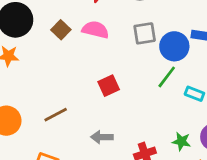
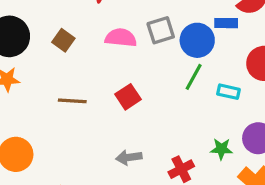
pink semicircle: (95, 30) -> (121, 38), moved
brown line: (56, 115) -> (72, 101), moved, turned 40

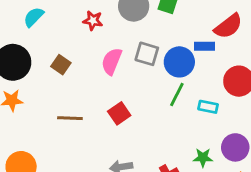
gray square: (161, 30) -> (147, 54), turned 35
pink semicircle: (121, 38) -> (112, 61), turned -72

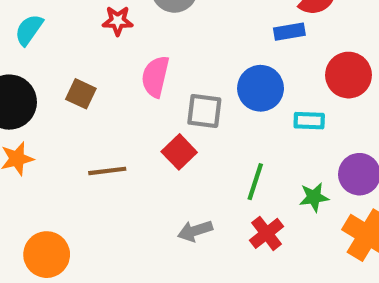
gray square: (147, 54) -> (204, 111), moved
blue circle: (179, 62) -> (261, 88), moved
green line: (177, 94) -> (255, 182), moved

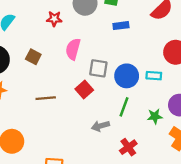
blue rectangle: (289, 32) -> (121, 26), moved
blue circle: (261, 88) -> (127, 76), moved
gray arrow: (195, 231) -> (100, 126), moved
red cross: (267, 233) -> (128, 147), moved

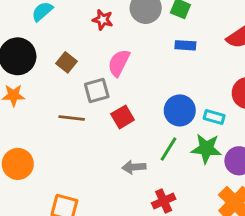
gray square: (98, 68) -> (97, 91), moved, turned -36
green star: (155, 116) -> (206, 149), moved, size x1.5

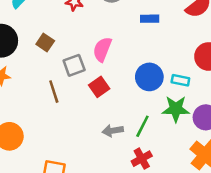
pink semicircle: (119, 63) -> (102, 49), moved
brown line: (72, 118) -> (54, 92), turned 70
green line: (169, 149) -> (142, 126), moved

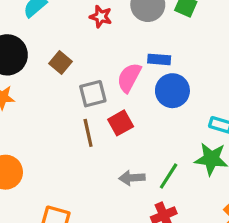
blue rectangle: (150, 19) -> (159, 59), moved
blue circle: (149, 77) -> (172, 91), moved
brown line: (54, 92) -> (88, 133), moved

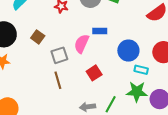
blue circle: (172, 91) -> (128, 51), moved
red square: (121, 123) -> (94, 73), moved

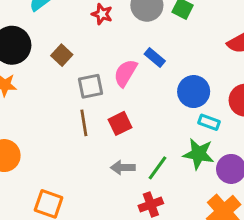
blue rectangle: (100, 31) -> (155, 58), turned 32
red square: (94, 73) -> (120, 123), moved

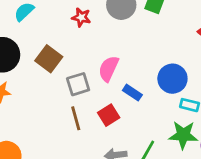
brown square: (62, 55) -> (49, 59), size x1.4
blue rectangle: (155, 58) -> (132, 93), moved

